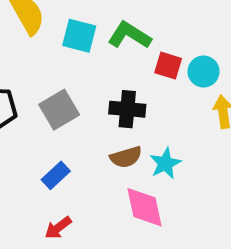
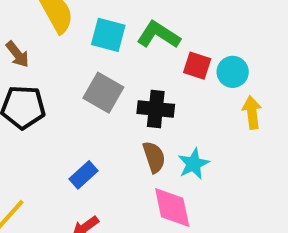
gray square: (59, 110) -> (103, 93), moved, turned -30
brown semicircle: (126, 157) -> (154, 157), turned -92

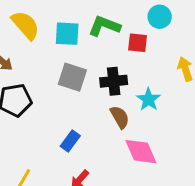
cyan circle: (233, 72) -> (160, 17), moved
cyan star: (193, 164) -> (149, 99), moved

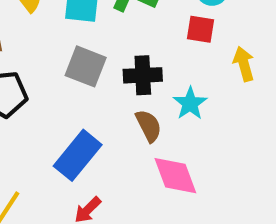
red square: (138, 43) -> (201, 29), moved
blue rectangle: (70, 141) -> (78, 155), size x1.6

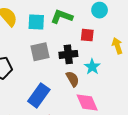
red square: (201, 29) -> (87, 35), moved
gray square: (86, 66) -> (40, 52), turned -30

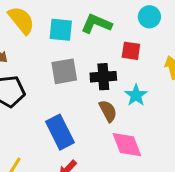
blue rectangle: (39, 95) -> (60, 132), turned -65

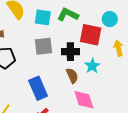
cyan circle: (149, 17) -> (110, 19), moved
red square: (131, 51) -> (91, 35), size x1.6

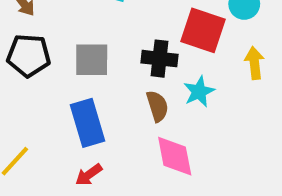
gray square: (43, 46) -> (92, 60), moved

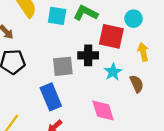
gray square: (92, 60) -> (63, 66), moved
brown semicircle: (157, 106) -> (137, 84), moved

